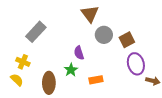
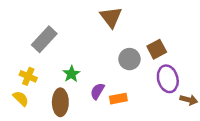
gray circle: (104, 35) -> (129, 59), moved
purple semicircle: (79, 53) -> (97, 91), moved, turned 48
green star: (71, 70) -> (71, 74), moved

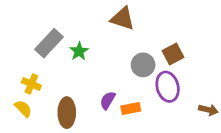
brown triangle: (111, 17) -> (123, 19), turned -35
green star: (71, 74) -> (79, 51), moved
purple ellipse: (168, 79) -> (168, 87), moved

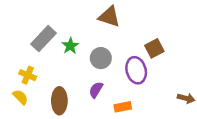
gray circle: (143, 65) -> (101, 58), moved
purple ellipse: (168, 87) -> (136, 70), moved
orange rectangle: (131, 108) -> (123, 107), moved

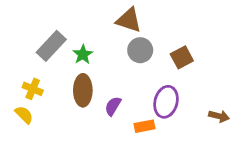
gray circle: (101, 58) -> (140, 50), moved
purple ellipse: (136, 70) -> (166, 102), moved, turned 30
brown ellipse: (59, 101) -> (83, 90), moved

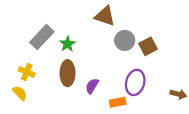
gray circle: (140, 50) -> (125, 40), moved

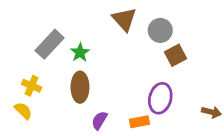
brown triangle: (105, 16) -> (124, 19), turned 30
gray circle: (125, 40) -> (160, 30), moved
purple semicircle: (92, 86) -> (99, 120), moved

